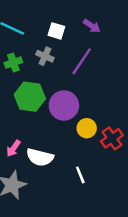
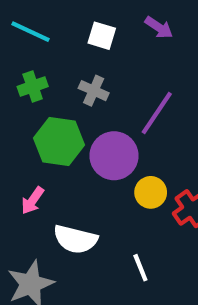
gray cross: (45, 56) -> (94, 91), moved
purple line: (82, 61) -> (157, 113), moved
pink arrow: (13, 148) -> (33, 201), moved

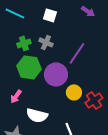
purple arrow: (159, 27) -> (88, 11), moved
green cross: (33, 87) -> (24, 43), moved

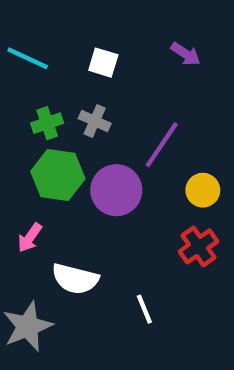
yellow circle: (74, 92) -> (203, 190), moved

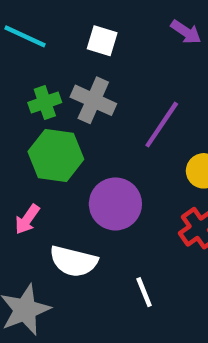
gray cross: (95, 121) -> (93, 100), size x1.4
purple circle: (116, 190) -> (115, 204), moved

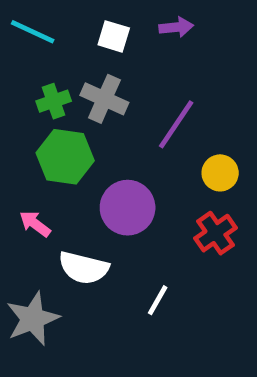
purple arrow: (186, 32) -> (176, 27), moved, turned -40
pink arrow: (27, 219) -> (35, 224), turned 92
white line: (144, 292) -> (158, 300), turned 52

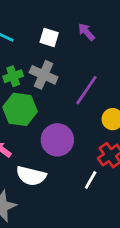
purple arrow: (176, 27) -> (86, 32), turned -126
white line: (158, 300) -> (91, 180), moved

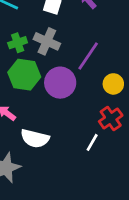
purple circle: (57, 140) -> (60, 83), moved

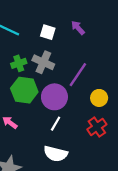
white semicircle: (35, 138) -> (56, 154), moved
white line: (92, 142) -> (56, 124), moved

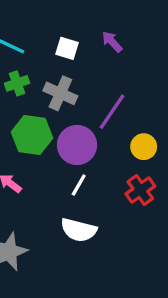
green cross: (19, 63) -> (17, 83), moved

